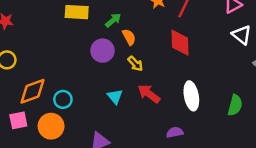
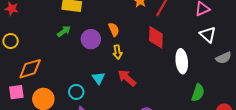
green arrow: (113, 20) -> (64, 31), moved
yellow arrow: (135, 64) -> (117, 52), turned 32
white ellipse: (191, 96) -> (182, 61), moved
cyan circle: (63, 99) -> (76, 92), moved

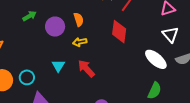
yellow arrow: (117, 52) -> (80, 42), turned 80
white ellipse: (182, 61) -> (156, 59), moved, turned -50
cyan circle: (76, 92) -> (27, 77), moved

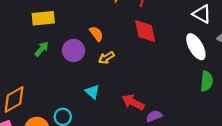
white ellipse: (156, 59) -> (196, 47), turned 40
red arrow: (86, 69) -> (133, 102), moved

